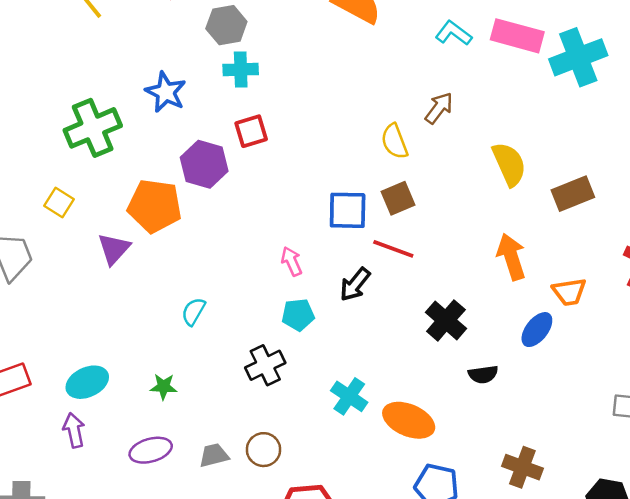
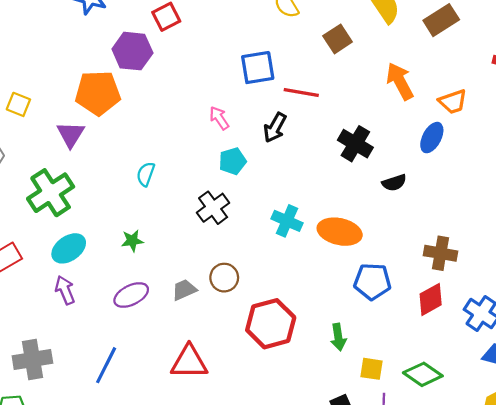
green cross: (93, 128) -> (51, 193), moved
brown square: (398, 198) -> (338, 39), moved

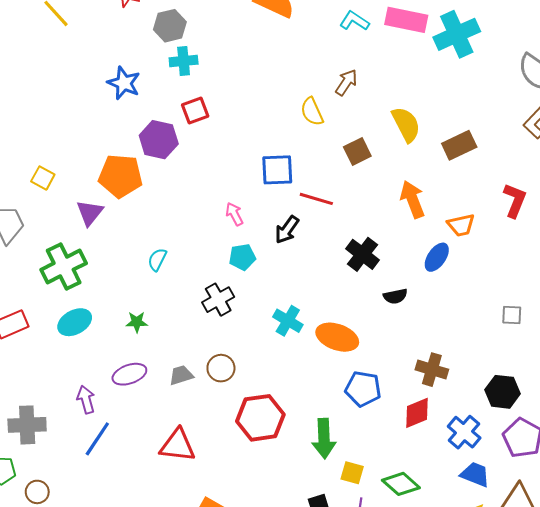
purple arrow: (65, 290) -> (86, 400), moved
green arrow: (338, 337) -> (324, 438), size x1.5

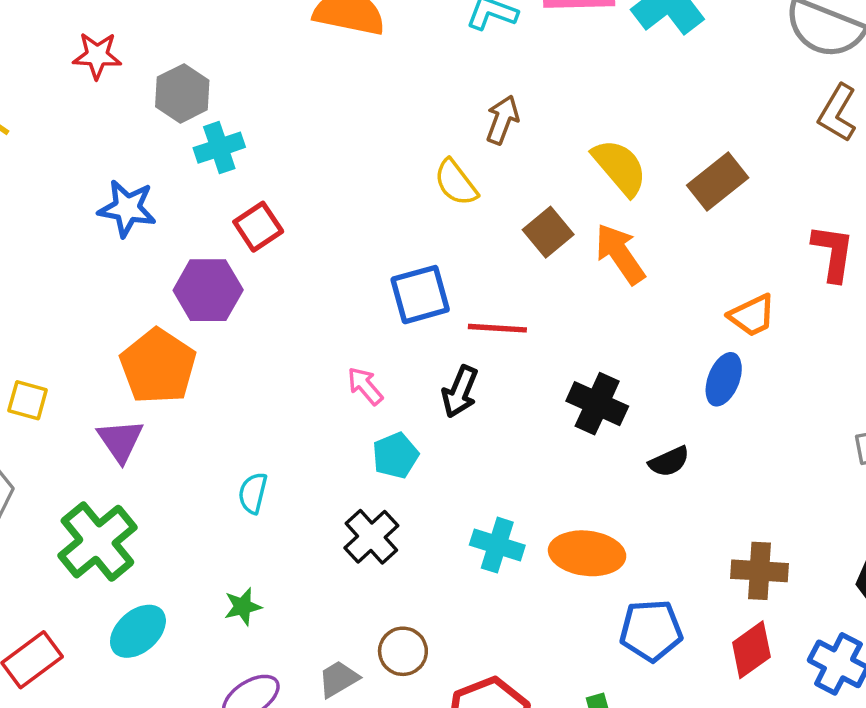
orange pentagon: (121, 176) -> (158, 366), turned -30
orange arrow: (412, 199) -> (620, 254), moved

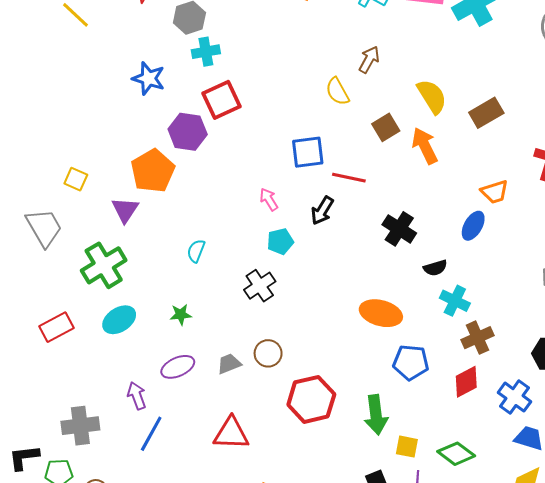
red square: (258, 227) -> (221, 100), size x1.4
cyan cross: (497, 545) -> (455, 301), moved
brown cross: (760, 571) -> (477, 338), turned -36

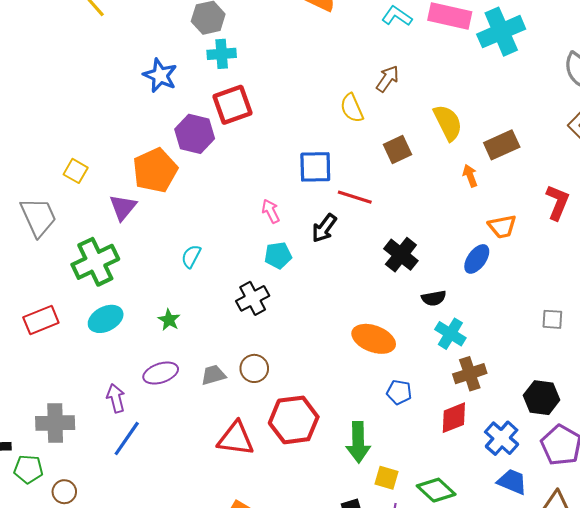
orange arrow: (425, 146) -> (470, 176), moved, size x0.6
green star: (181, 315) -> (169, 320), turned 30
blue pentagon: (411, 362) -> (399, 392), size x0.7
red triangle: (231, 434) -> (236, 439), moved

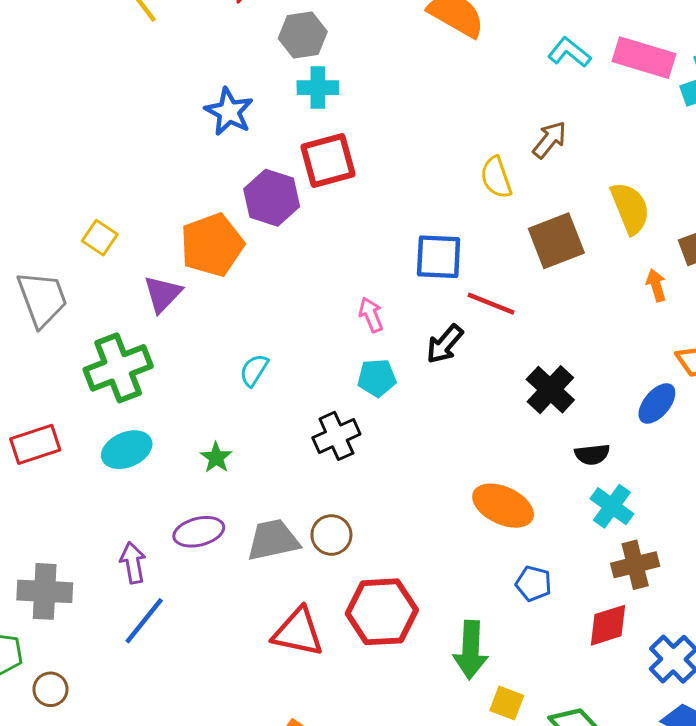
brown square: (397, 150) -> (556, 241), size x1.4
gray trapezoid: (213, 375) -> (273, 540), size x1.5

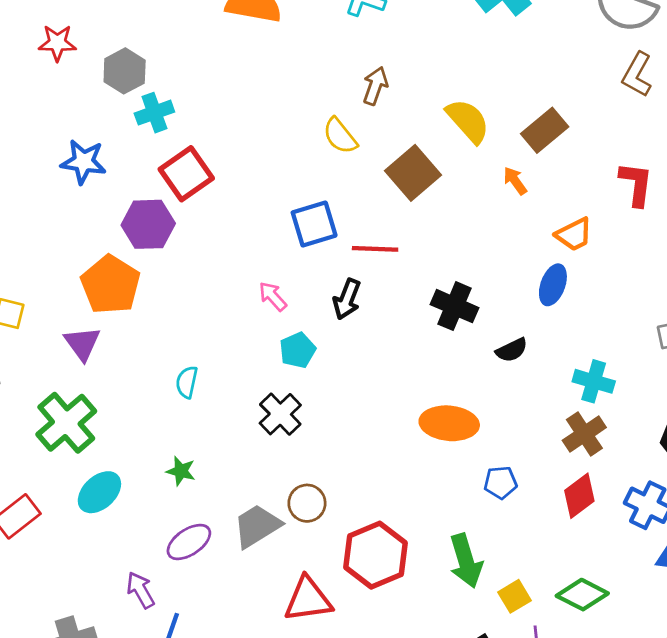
cyan cross: (612, 506) -> (594, 381), moved
yellow square: (507, 703) -> (515, 596), turned -32

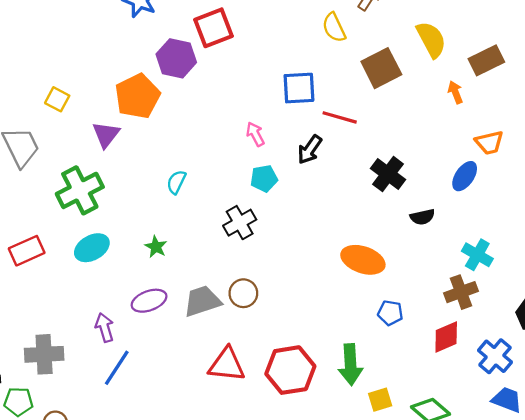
red hexagon: (376, 555) -> (290, 370), moved

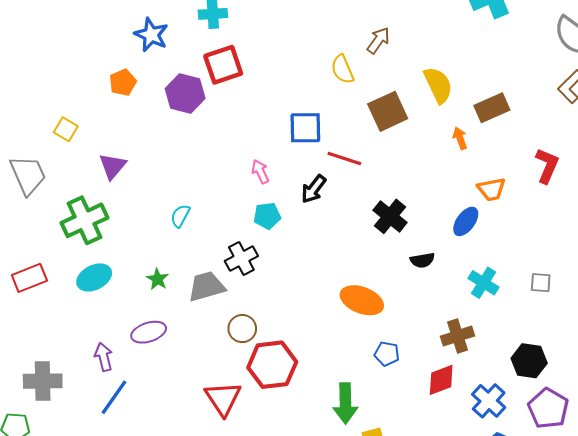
orange pentagon: (137, 96) -> (123, 82), moved, size x0.6
cyan cross: (477, 255) -> (483, 283), moved
gray trapezoid: (202, 301) -> (207, 287), moved
red triangle: (227, 365) -> (223, 399), turned 48
red hexagon: (290, 370) -> (272, 365), moved

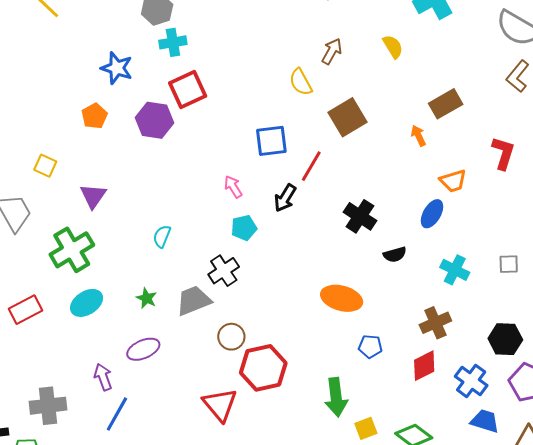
yellow semicircle: (438, 85) -> (393, 47), moved, size x0.7
red line: (344, 158) -> (311, 166), turned -72

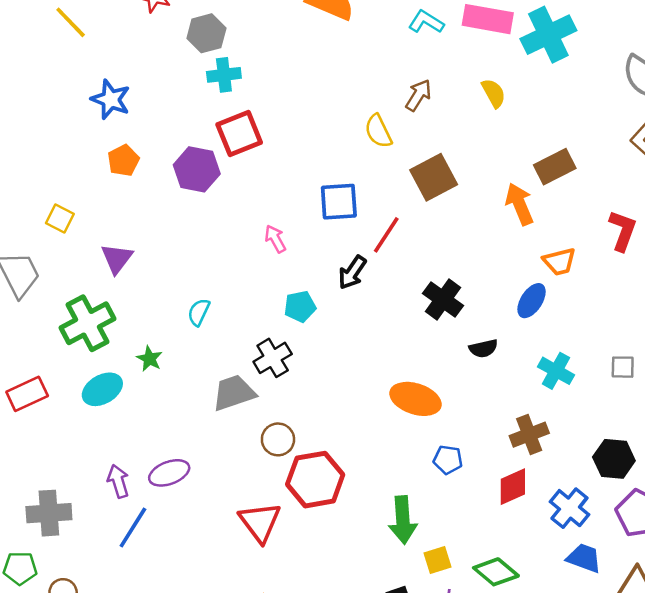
blue star: (117, 68) -> (111, 99), moved
orange arrow: (418, 136) -> (520, 204), size x1.6
pink arrow: (233, 187) -> (275, 239), moved
green star: (147, 298) -> (150, 359), moved
purple ellipse: (143, 349) -> (169, 473), moved

